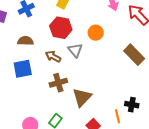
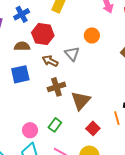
red hexagon: (61, 28) -> (43, 34), moved

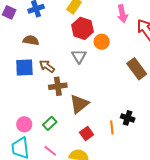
red hexagon: (43, 34) -> (82, 28), moved
brown arrow: (50, 61) -> (47, 66), moved

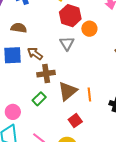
green rectangle: (50, 123) -> (39, 99), moved
orange line: (112, 128) -> (89, 94), moved

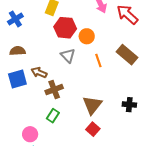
brown triangle: (68, 91) -> (92, 105), moved
orange line: (89, 94) -> (98, 61), moved

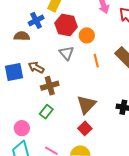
blue cross: (15, 19) -> (36, 20), moved
brown semicircle: (18, 51) -> (22, 36), moved

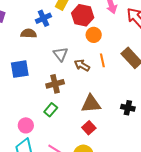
red hexagon: (66, 25) -> (83, 15), moved
gray triangle: (66, 53) -> (61, 54), moved
brown arrow: (36, 67) -> (82, 65), moved
brown triangle: (86, 104) -> (91, 104), turned 40

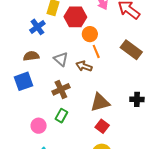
brown semicircle: (29, 33) -> (31, 56), moved
orange line: (102, 60) -> (96, 51), moved
pink circle: (26, 125) -> (39, 126), moved

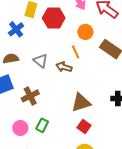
orange circle: (90, 34) -> (85, 32), moved
brown cross: (61, 89) -> (30, 96), moved
green rectangle: (61, 116) -> (42, 125), moved

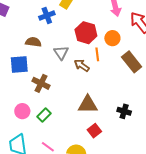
red hexagon: (54, 18) -> (86, 33), moved
brown cross: (30, 96) -> (41, 83), turned 36
red square: (84, 126) -> (94, 131), moved

